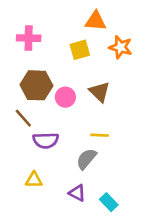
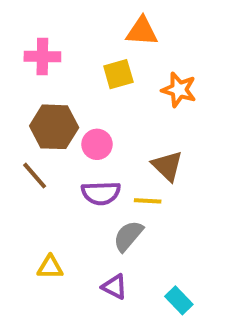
orange star: (121, 47) -> (179, 90), moved
brown triangle: (100, 92) -> (167, 166), moved
purple semicircle: (46, 140) -> (101, 193), moved
cyan rectangle: (109, 202) -> (179, 300), moved

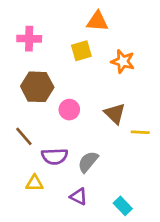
pink circle: (97, 144) -> (69, 110), moved
brown line: (35, 176) -> (24, 136), moved
purple semicircle: (101, 193) -> (55, 156), moved
yellow line: (148, 201) -> (140, 132), moved

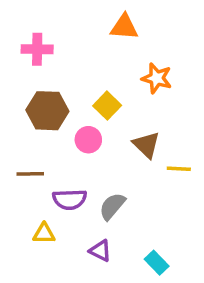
yellow square: (81, 51) -> (107, 106), moved, turned -30
brown line: (24, 136) -> (30, 174), turned -50

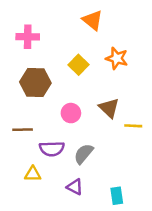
orange triangle: (124, 27) -> (93, 20), turned 35
yellow square: (107, 106) -> (79, 65), moved
pink circle: (88, 140) -> (71, 113), moved
cyan rectangle: (157, 263) -> (117, 196), turned 36

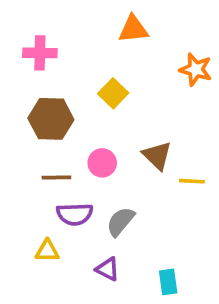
orange triangle: (93, 20) -> (133, 29), turned -45
orange star: (117, 58) -> (196, 69), moved
brown line: (23, 130) -> (56, 178), moved

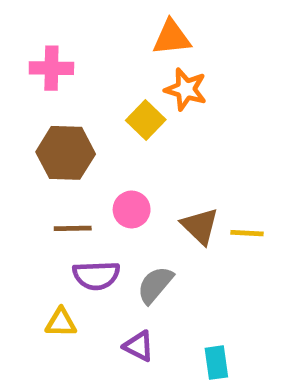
orange star: (196, 69) -> (186, 89), moved
brown triangle: (157, 156) -> (200, 226), moved

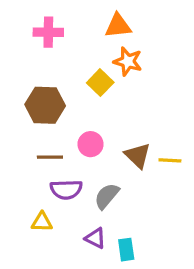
pink cross: (51, 68) -> (48, 32), moved
cyan rectangle: (216, 363) -> (126, 250), moved

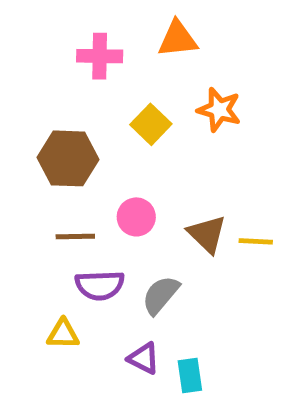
pink cross: (48, 32) -> (100, 56), moved
orange star: (128, 61) -> (219, 110), moved

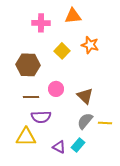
yellow line: (256, 241) -> (105, 123), moved
gray semicircle: (161, 295) -> (85, 121), moved
yellow triangle: (63, 334) -> (26, 137), size x1.5
cyan rectangle: (190, 375) -> (78, 145), moved, turned 48

